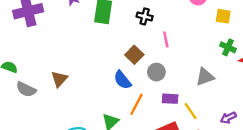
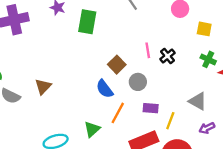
black cross: (145, 16) -> (167, 56), moved, turned 35
gray triangle: (205, 77) -> (198, 101), moved, turned 48
yellow line: (191, 111) -> (170, 121), turned 54

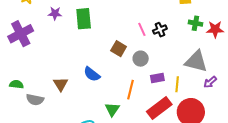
black cross: (167, 56) -> (160, 30), turned 32
blue semicircle: (105, 89) -> (92, 74), moved
gray triangle: (198, 101) -> (196, 61), size x1.4

